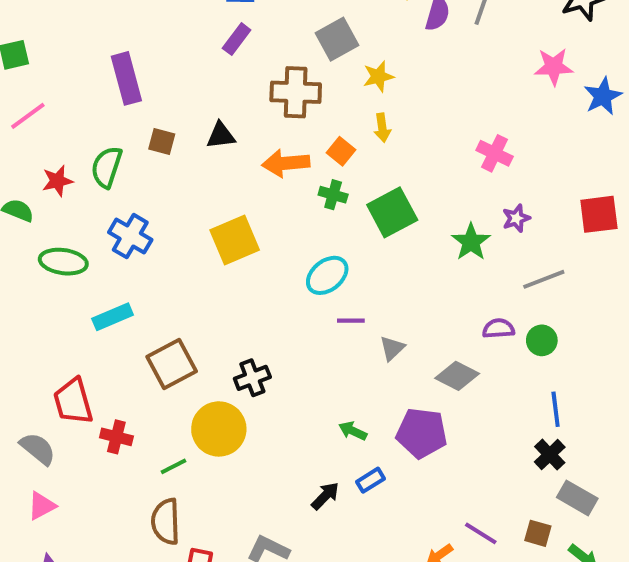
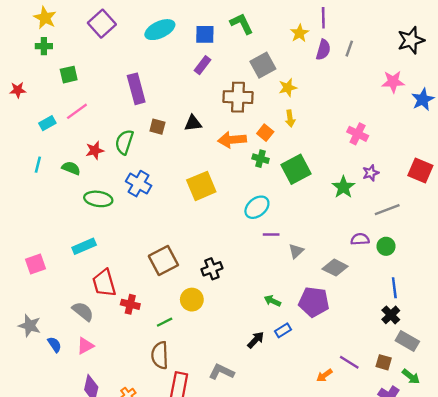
red square: (599, 214) -> (420, 171), turned 30
cyan rectangle: (113, 317) -> (84, 246), moved
yellow circle: (219, 429) -> (192, 300), size x0.7

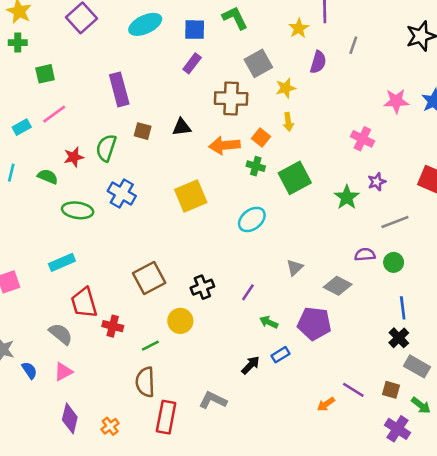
purple semicircle: (323, 50) -> (318, 62), moved
pink star: (393, 82) -> (396, 101), moved
purple line: (271, 234) -> (248, 292), moved, turned -56

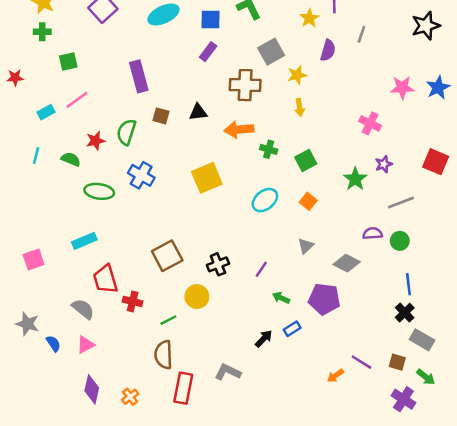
orange square: (261, 138) -> (308, 201), moved
green square: (295, 178) -> (306, 160), size x0.7

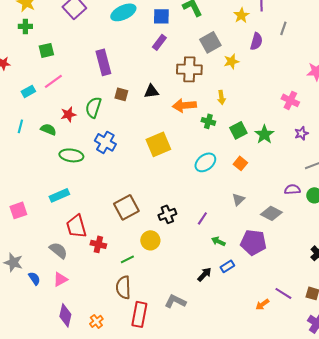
yellow arrow: (300, 107) -> (221, 97), moved
green star: (355, 179) -> (264, 134), moved

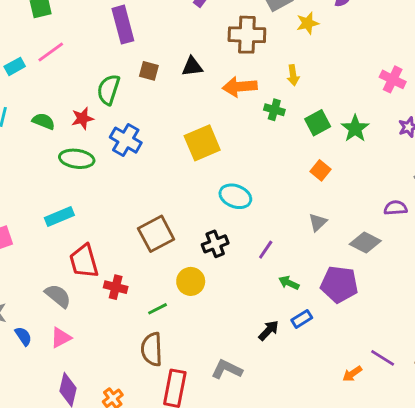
red star: (68, 114) -> (82, 118), moved
cyan ellipse: (205, 162) -> (235, 196), moved, turned 60

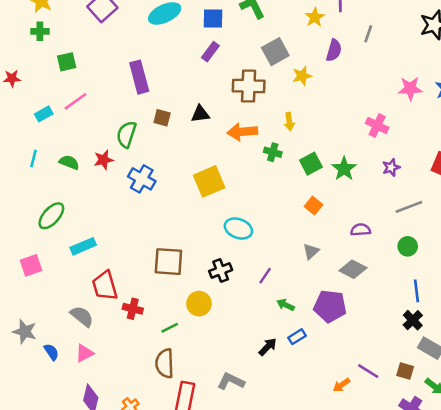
green ellipse: (77, 159) -> (51, 216), moved, turned -56
purple semicircle: (396, 208) -> (361, 230), moved
brown square: (156, 234) -> (168, 262), turned 32

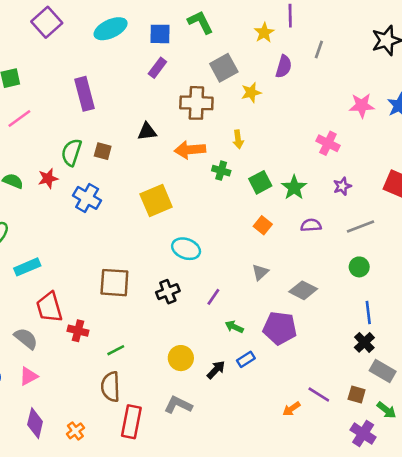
brown square: (162, 118) -> (103, 151), moved
purple semicircle: (361, 230) -> (311, 225), moved
yellow circle: (199, 304) -> (181, 358), moved

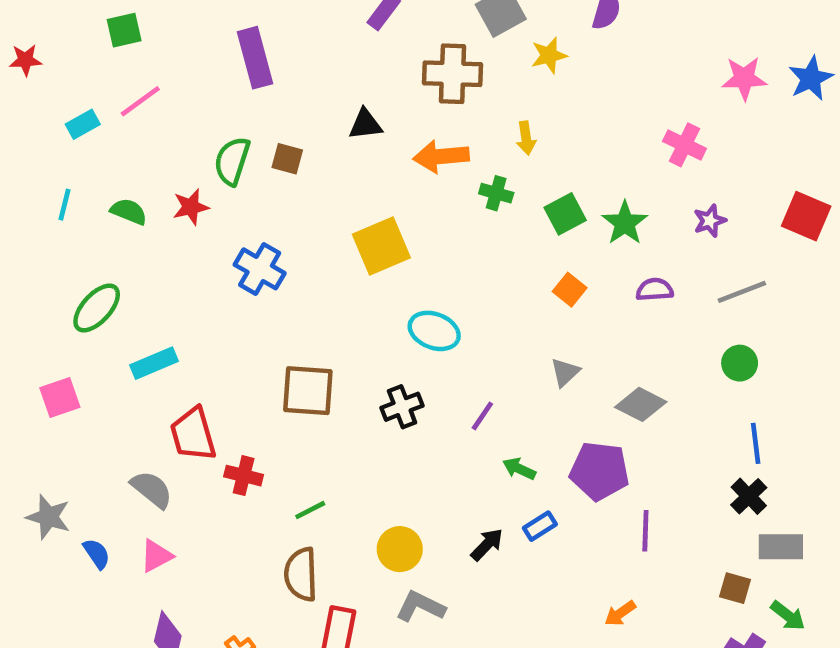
blue cross: (87, 198) -> (260, 269), moved
yellow circle: (181, 358) -> (400, 549), moved
gray rectangle: (383, 371) -> (781, 547), turned -30
purple line: (319, 394) -> (645, 531), moved, turned 60

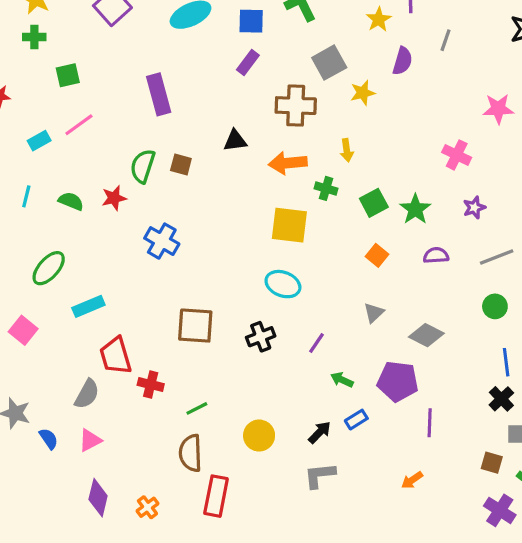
yellow square: (381, 246) -> (289, 225), moved, turned 30
pink square: (60, 398) -> (23, 330), turned -32
gray semicircle: (152, 489) -> (87, 394), turned 80
gray L-shape: (420, 606) -> (320, 475), moved, turned -32

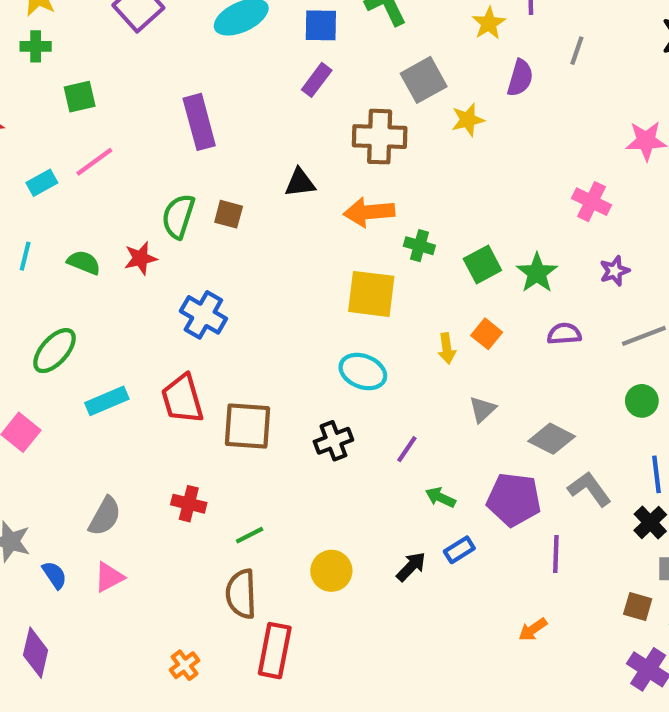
yellow arrow: (347, 150) -> (447, 348), moved
red trapezoid: (116, 356) -> (182, 399), moved
gray L-shape: (320, 475) -> (589, 489), moved, turned 60
purple diamond: (98, 498) -> (36, 653), moved

